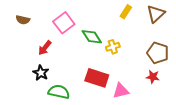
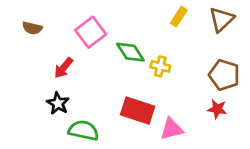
yellow cross: (113, 47) -> (160, 66), turned 32

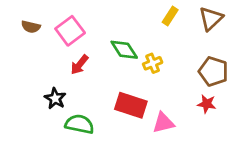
pink square: (91, 32) -> (70, 31), moved
yellow cross: (160, 66) -> (153, 63), turned -36
red arrow: (64, 68) -> (80, 65), moved

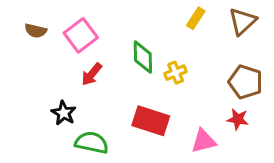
green diamond: (124, 50) -> (143, 57), turned 32
pink triangle: (163, 123) -> (204, 141), moved

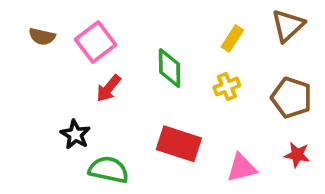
yellow rectangle: (196, 18) -> (232, 38), moved
yellow cross: (176, 73) -> (227, 86), moved
red star: (238, 119) -> (297, 155), moved

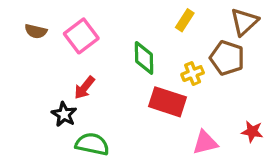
yellow rectangle: (232, 38) -> (185, 20), moved
red arrow: (109, 88) -> (84, 88), moved
brown pentagon: (292, 98) -> (227, 58), moved
red rectangle: (179, 144) -> (167, 102), moved

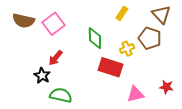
brown triangle: (244, 22) -> (161, 14), turned -30
brown semicircle: (36, 31) -> (23, 21), size x1.5

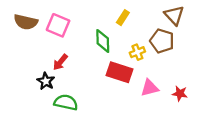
yellow rectangle: (122, 13) -> (123, 18), moved
pink square: (54, 24) -> (58, 25), turned -30
pink triangle: (135, 94) -> (150, 88), moved

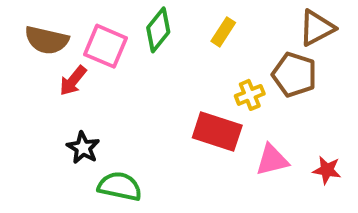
brown triangle: (174, 15) -> (317, 28), turned 45
green diamond: (103, 41) -> (158, 30), moved, turned 40
red arrow: (60, 62) -> (73, 81), moved

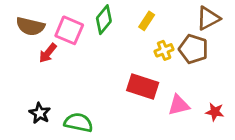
yellow cross: (250, 95) -> (164, 50), moved
black star: (83, 148) -> (40, 113), moved

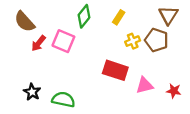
brown triangle: (208, 18) -> (168, 15), turned -30
brown semicircle: (30, 26) -> (24, 22), turned 35
pink square: (69, 30) -> (63, 41), moved

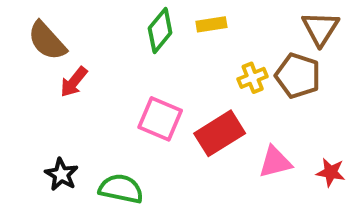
yellow rectangle: (119, 17) -> (211, 24), moved, turned 48
pink square: (63, 41) -> (160, 119), moved
red rectangle: (115, 70) -> (220, 133), turned -50

